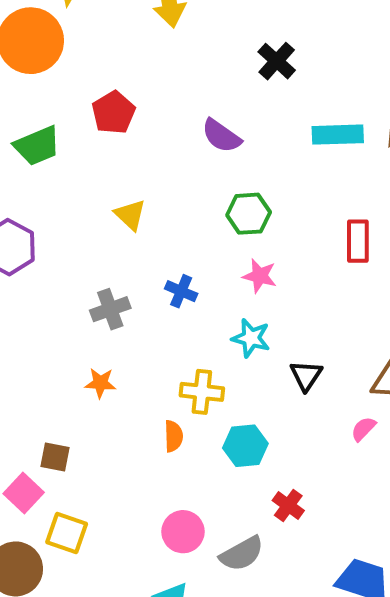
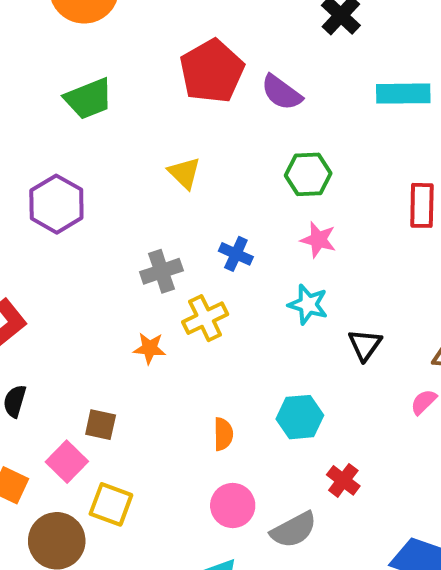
red pentagon: (114, 113) -> (212, 71), moved, size x1.4
yellow cross: (202, 392) -> (205, 318), moved, turned -33
orange semicircle: (174, 436) -> (223, 434), moved

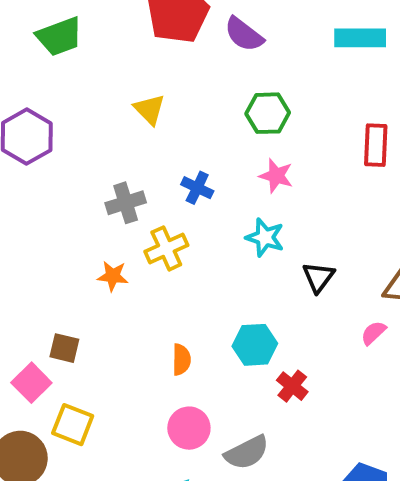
red cross: (343, 480) -> (292, 386), moved

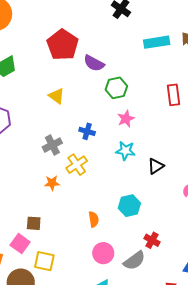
purple semicircle: (244, 34) -> (94, 63), moved
pink star: (276, 176) -> (126, 119), turned -30
black triangle: (318, 277) -> (156, 166), turned 30
red cross: (292, 386) -> (152, 240), moved

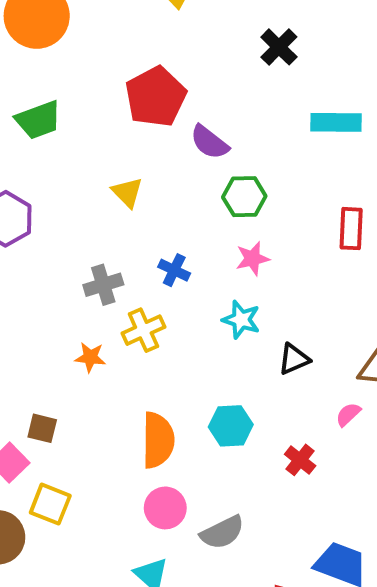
orange semicircle: (94, 219) -> (158, 440), size x1.8
red cross: (152, 240) -> (300, 460), moved

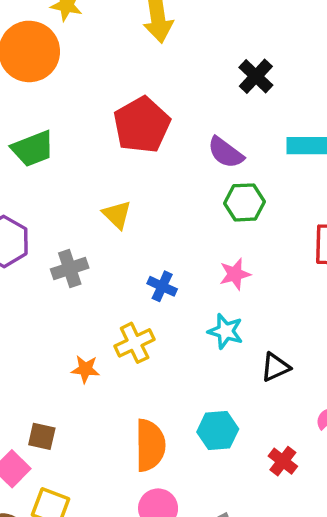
purple semicircle: (209, 142) -> (226, 152), moved
green hexagon: (244, 197) -> (244, 202), moved
gray cross: (103, 285) -> (70, 269), moved

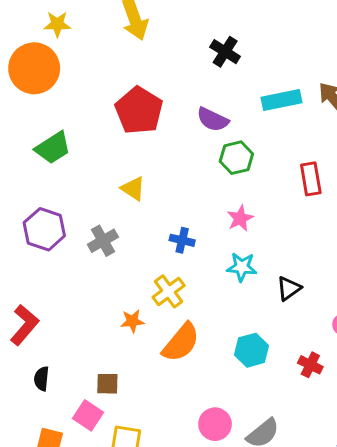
orange semicircle: (150, 445) -> (181, 342), moved, turned 51

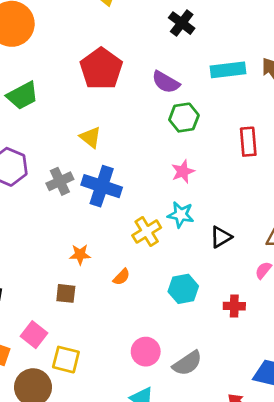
blue cross: (182, 240) -> (102, 186), moved, size x1.8
yellow cross: (169, 291) -> (147, 232), moved
orange semicircle: (181, 342) -> (121, 277), size x0.5
red cross: (310, 365) -> (234, 306), turned -30
brown square: (107, 384) -> (66, 293), moved

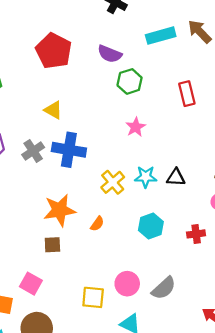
cyan star: (181, 215) -> (146, 177), moved
black triangle: (221, 237) -> (176, 177), turned 42
orange star: (80, 255) -> (59, 210), size x1.8
yellow square: (66, 360) -> (93, 297), moved

